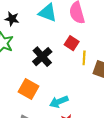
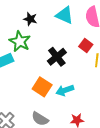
cyan arrow: (59, 102) -> (65, 90), moved

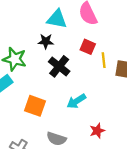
black star: (30, 19) -> (46, 41), moved
orange square: (42, 87) -> (35, 106), moved

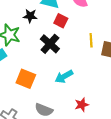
black star: (46, 41) -> (30, 16), moved
red square: (88, 47) -> (61, 21), moved

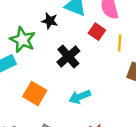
red square: (61, 21) -> (97, 32), moved
yellow line: (91, 40) -> (120, 43), moved

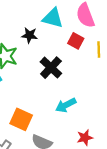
orange square: (35, 93) -> (21, 119), moved

